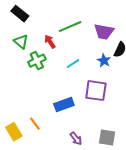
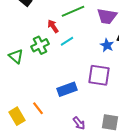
green triangle: (21, 42) -> (16, 56), moved
cyan line: (73, 64) -> (67, 41), moved

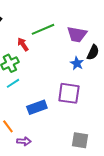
cyan line: (67, 41) -> (13, 83), moved
purple arrow: (79, 123) -> (24, 141), moved, turned -48

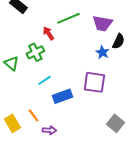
cyan line: (13, 83) -> (44, 80), moved
gray square: (80, 140) -> (115, 123), moved, turned 30

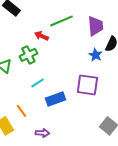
purple trapezoid: (102, 23) -> (95, 26), turned -105
red arrow: (48, 33) -> (41, 36), turned -32
orange line: (33, 115) -> (21, 111), moved

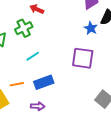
blue rectangle: (55, 99) -> (44, 82), moved
orange line: (21, 111) -> (17, 84), turned -64

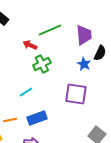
green cross: (24, 28) -> (42, 64), moved

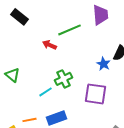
purple trapezoid: (84, 35) -> (100, 15), moved
green cross: (42, 64) -> (64, 79), moved

